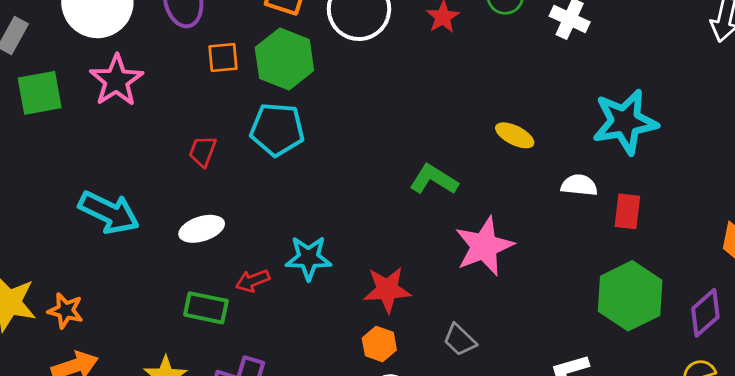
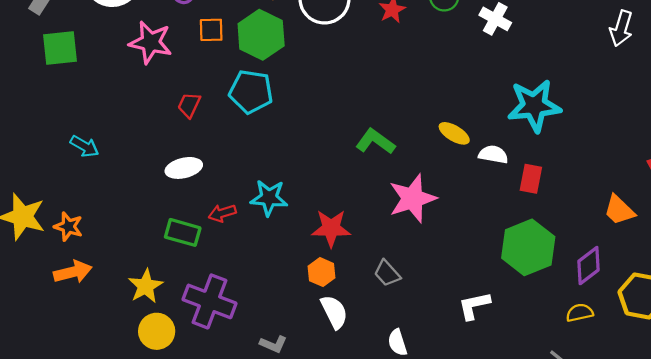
pink star: (116, 80) -> (151, 42), moved, turned -30
yellow ellipse: (515, 135) -> (454, 133), moved
cyan arrow: (109, 212) -> (84, 146), moved, size x0.6

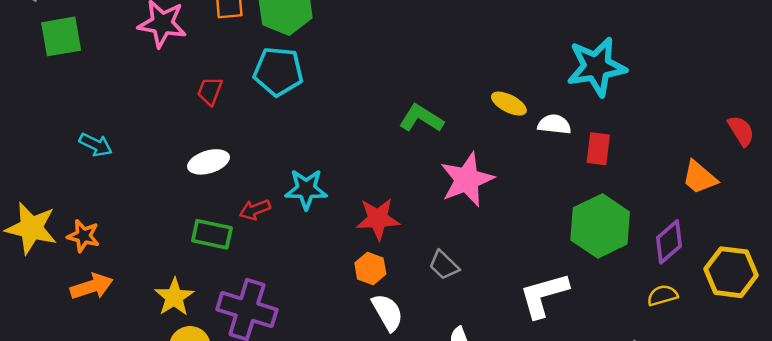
white L-shape: (474, 306) -> (544, 295), size x1.4

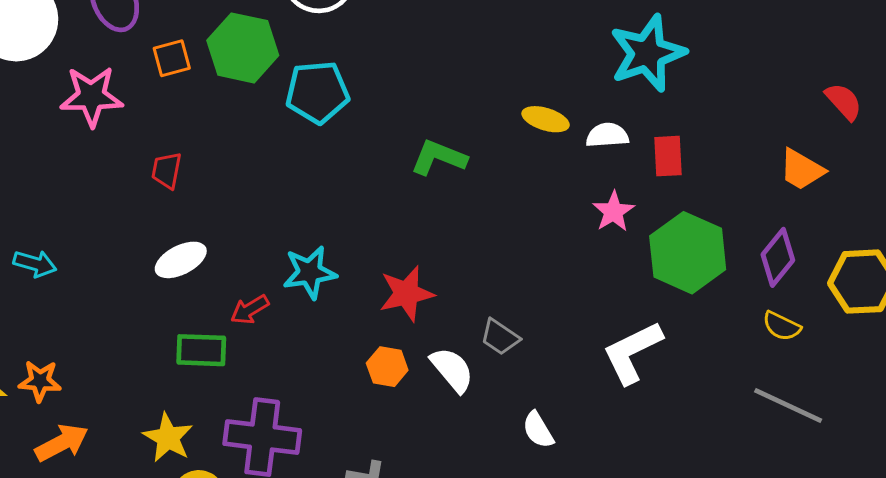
cyan pentagon: (278, 71) -> (317, 92), moved
pink star: (467, 180) -> (613, 212), moved, size x0.6
orange hexagon: (370, 269) -> (387, 367), moved
yellow semicircle: (662, 295) -> (782, 326), turned -128
white semicircle: (388, 312) -> (452, 370), moved

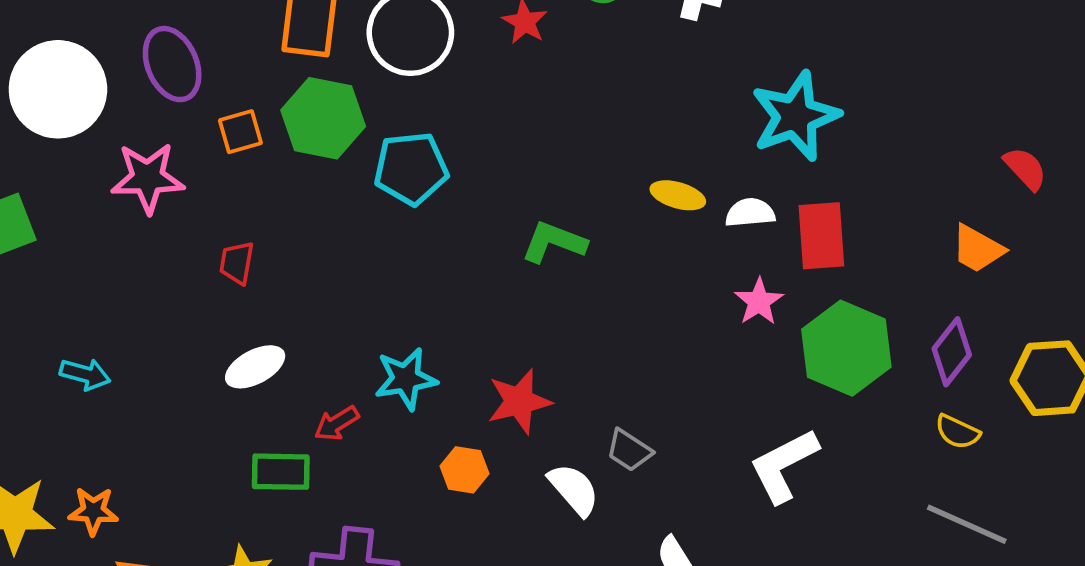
red rectangle: (668, 156) -> (821, 236), size x1.4
orange hexagon: (387, 367) -> (464, 470), moved

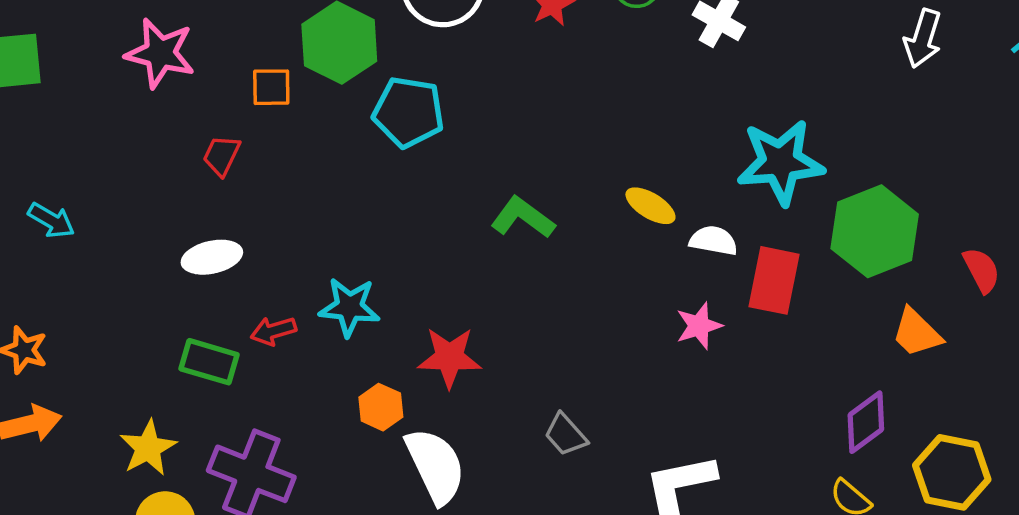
orange square: (240, 132) -> (271, 87), moved
green hexagon: (846, 348) -> (875, 231), moved
gray trapezoid: (629, 450) -> (566, 435), moved
white semicircle: (574, 489) -> (435, 466), moved, size x1.4

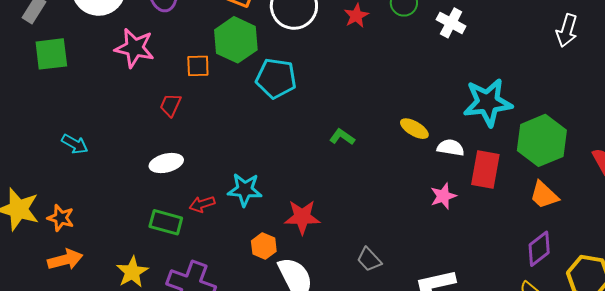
green L-shape: (523, 218) -> (342, 137), size x0.7
orange trapezoid: (917, 333) -> (544, 195), moved

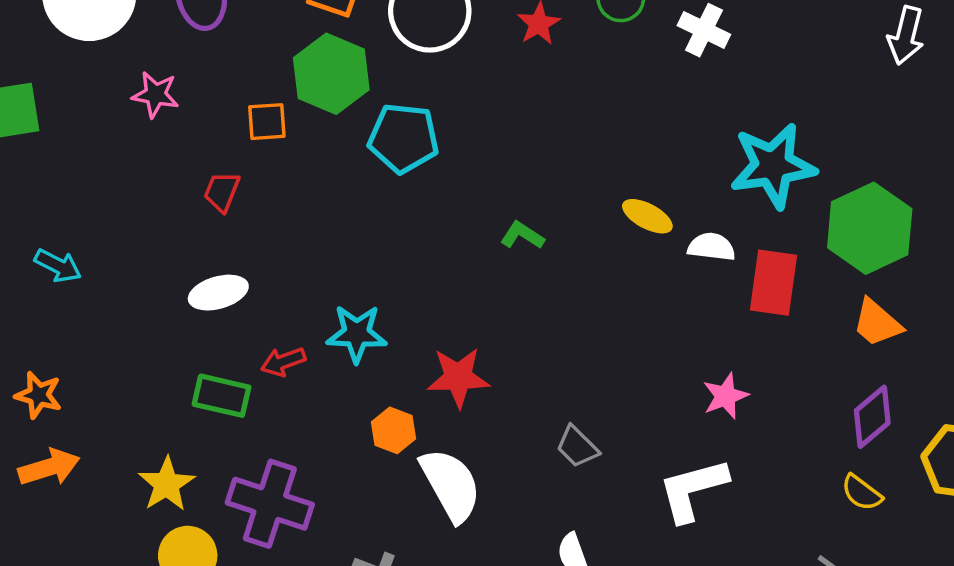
pink star: (134, 48) -> (155, 95), size x0.7
pink star: (443, 196) -> (725, 396), moved

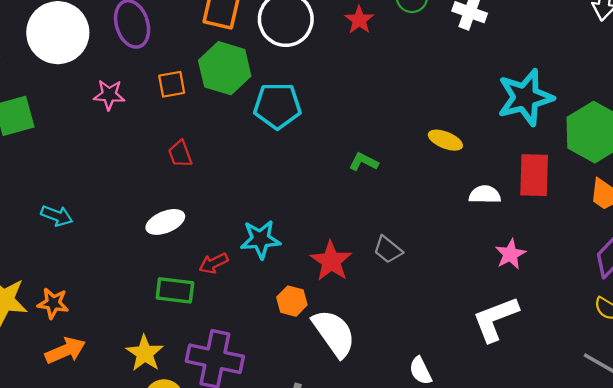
orange square: (267, 122) -> (172, 84), moved
red trapezoid: (222, 192) -> (180, 154), moved, turned -36
white semicircle: (711, 247) -> (485, 195), moved
red star: (458, 377) -> (331, 261), turned -30
gray trapezoid: (577, 447) -> (388, 250), moved

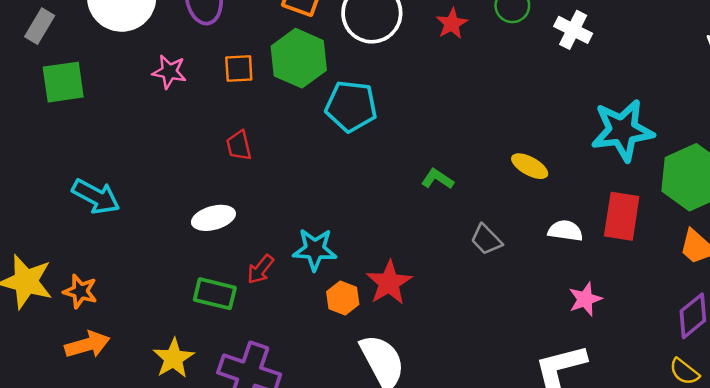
cyan arrow: (57, 216) -> (96, 196), size x1.4
gray trapezoid: (388, 250) -> (486, 239), moved
red arrow: (214, 263) -> (260, 269), turned -32
orange hexagon: (292, 301) -> (343, 298), moved

